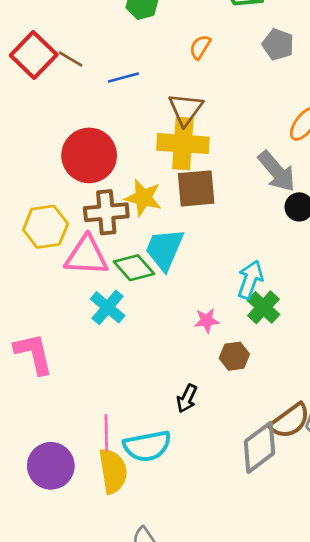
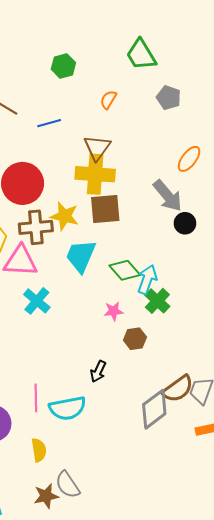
green diamond: (134, 268) -> (125, 270), moved
yellow semicircle: (113, 471) -> (39, 450), moved, size x0.7

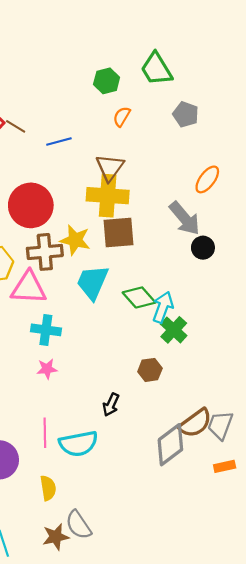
green hexagon: (63, 66) -> (107, 81), moved
cyan cross: (37, 301) -> (46, 330), turned -32
pink star: (113, 311) -> (47, 369), moved

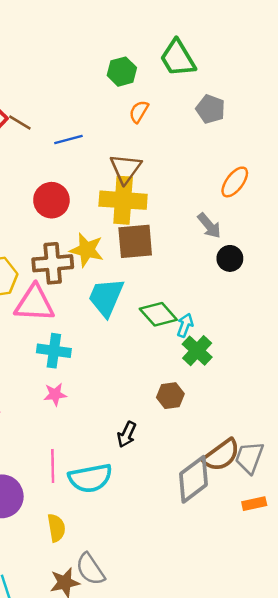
red circle: (31, 205) -> (51, 200), moved, size x0.7
gray arrow: (185, 218) -> (209, 226), size x0.7
cyan arrow: (163, 307) -> (185, 325), size x0.7

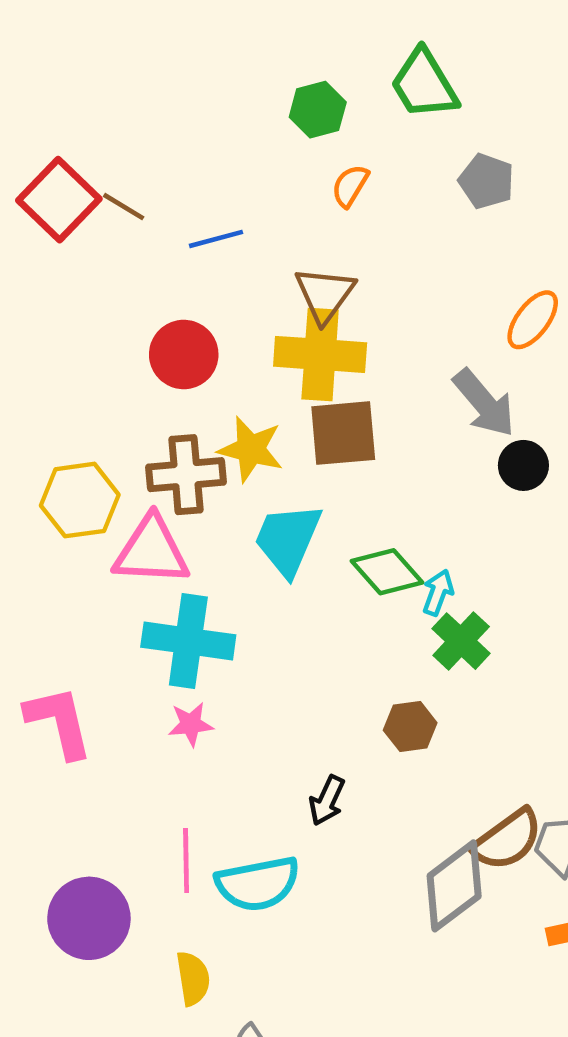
gray arrow: (209, 226) -> (484, 403), size x1.4
cyan cross: (54, 351) -> (188, 641), size x1.4

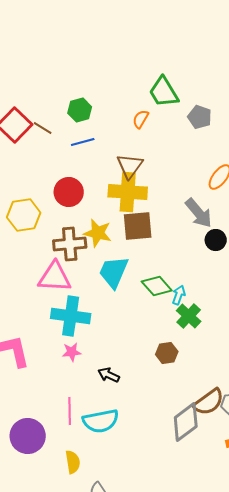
green trapezoid: (424, 84) -> (164, 92), moved
green hexagon: (318, 110) -> (80, 110), moved
yellow hexagon: (80, 500) -> (24, 215), moved
black arrow: (327, 800) -> (109, 375), moved, turned 90

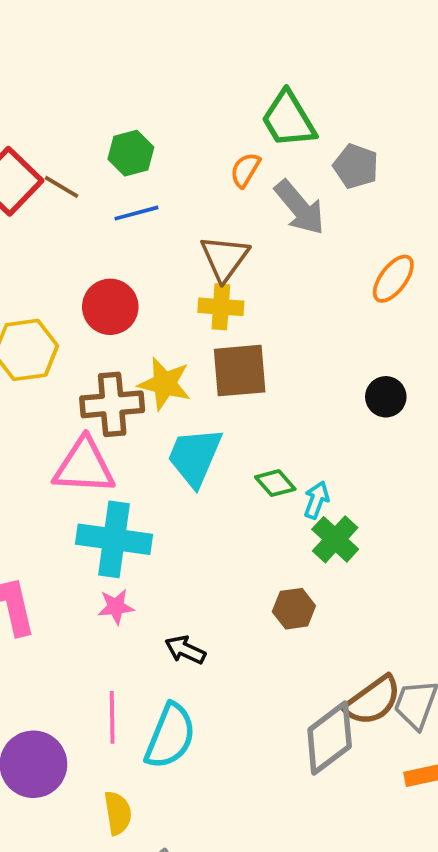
yellow cross: (128, 192) -> (221, 307), size x0.6
gray arrow: (199, 213) -> (300, 207), moved
green diamond: (157, 286) -> (275, 483), size x0.7
cyan semicircle: (101, 421) -> (170, 736), turned -57

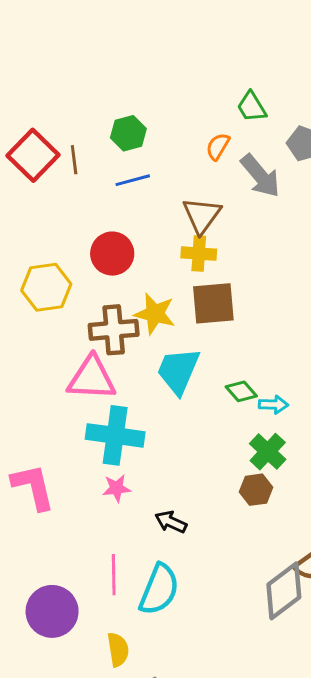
green trapezoid: (288, 119) -> (252, 107), size x0.7
brown line: (62, 187) -> (74, 160), turned 52
cyan arrow: (316, 500) -> (274, 405), turned 72
green cross: (335, 539) -> (268, 452), moved

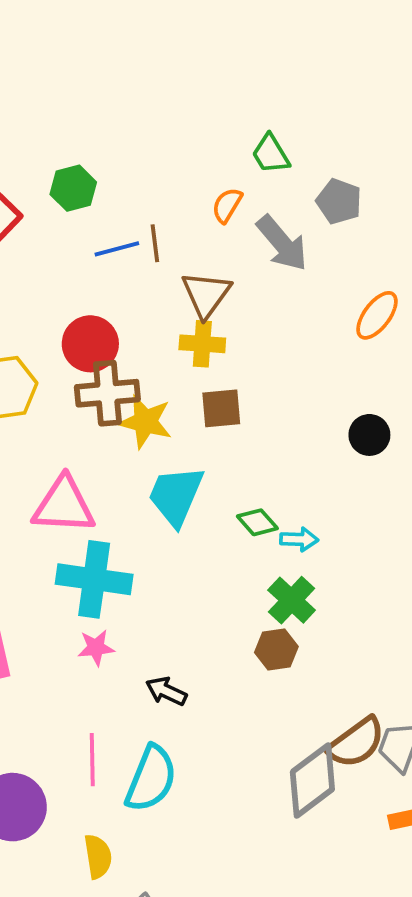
green hexagon: (128, 133) -> (73, 188), moved
brown line: (74, 160) -> (155, 243), moved
brown square: (213, 303) -> (221, 408), size x0.7
brown cross: (114, 330) -> (107, 393), moved

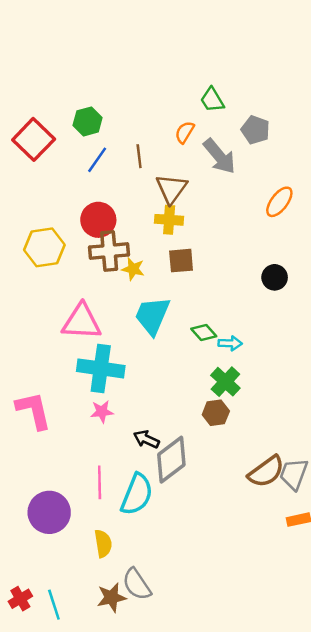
blue line: (117, 249) -> (97, 160), moved, turned -40
yellow star: (145, 422) -> (133, 269), size x0.7
gray diamond: (312, 781) -> (171, 460), moved

